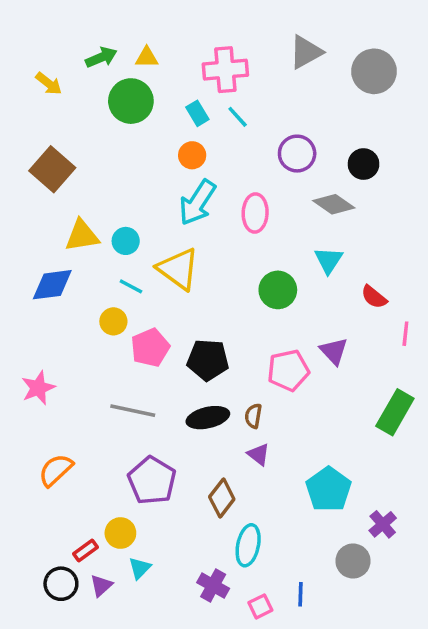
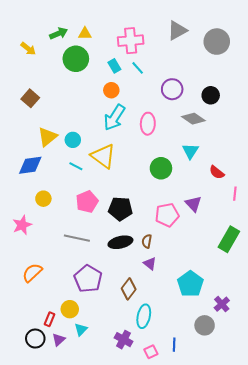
brown square: (52, 169) -> (30, 98), size x0.7
yellow triangle: (82, 236) -> (47, 137), turned -30
yellow circle: (113, 321) -> (43, 199), moved
red rectangle: (85, 551) -> (49, 319), turned -32

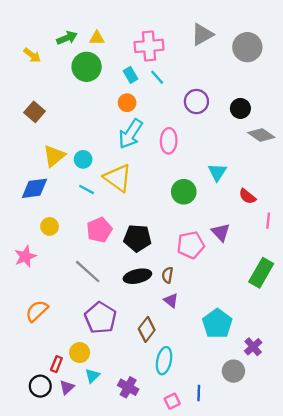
gray diamond: (193, 119) -> (261, 135), moved
gray line: (77, 238) -> (88, 272), turned 30
purple cross: (123, 340) -> (128, 387), moved

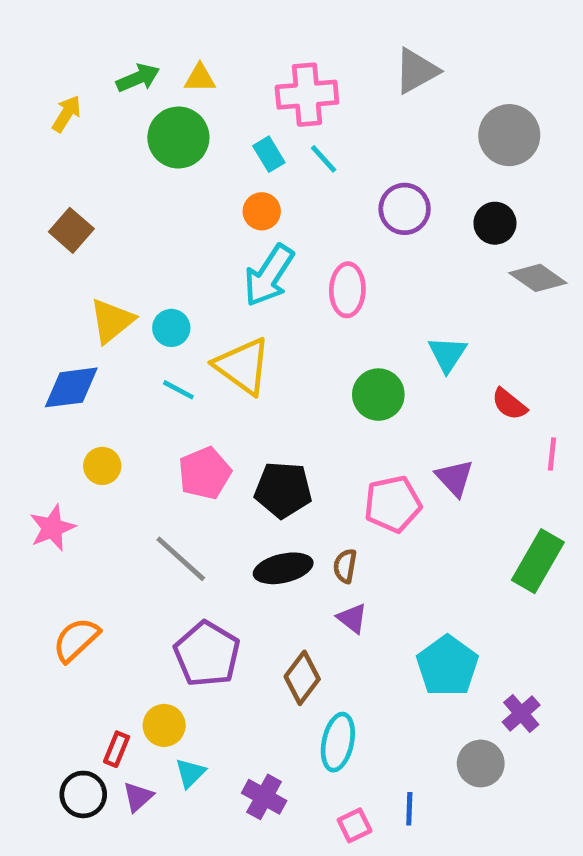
gray circle: (247, 47) -> (509, 135), moved
yellow arrow: (32, 55) -> (67, 114), turned -96

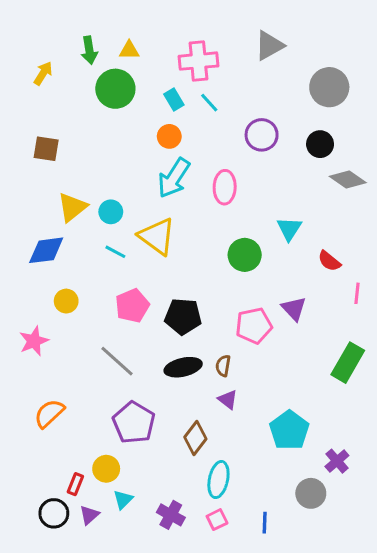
green arrow: (138, 78) -> (89, 50), turned 104
brown square: (71, 230) -> (46, 149), turned -32
pink square: (355, 825) -> (217, 520), moved

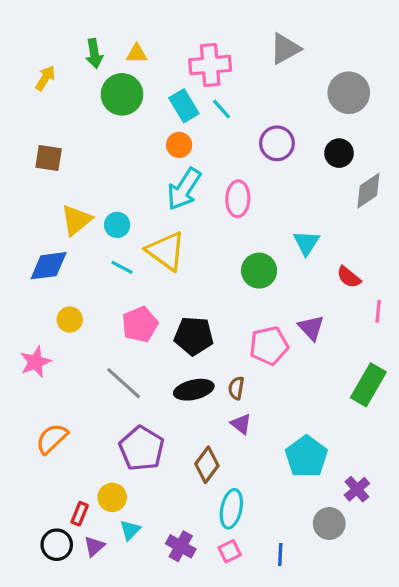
cyan rectangle: (174, 99) -> (184, 106), size x1.4
gray diamond: (348, 179) -> (368, 191), turned -69

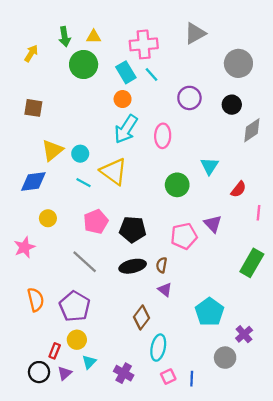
red semicircle: (349, 277) -> (238, 189), turned -90
orange semicircle: (52, 439) -> (36, 300), turned 120
purple pentagon: (142, 448) -> (75, 306), moved
pink square: (230, 551) -> (168, 377), moved

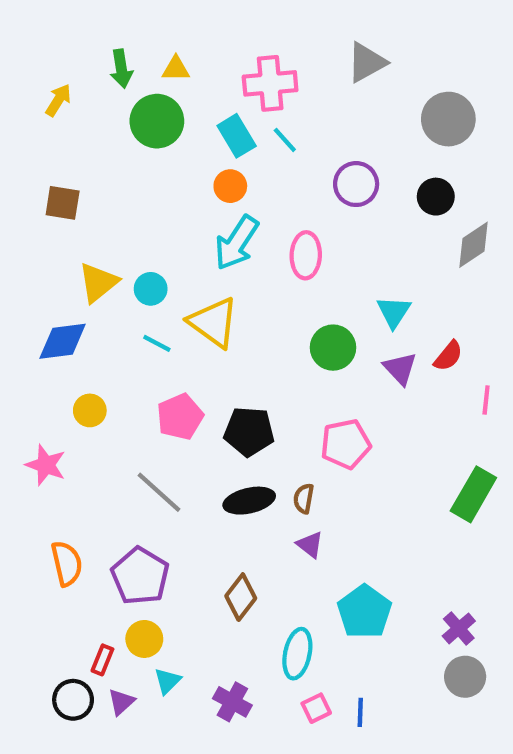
purple triangle: (213, 224) -> (400, 369), moved
pink star: (25, 247) -> (46, 465), turned -30
cyan pentagon: (209, 312) -> (364, 612), moved
brown diamond: (142, 317) -> (241, 597), moved
gray circle: (225, 358) -> (465, 677), moved

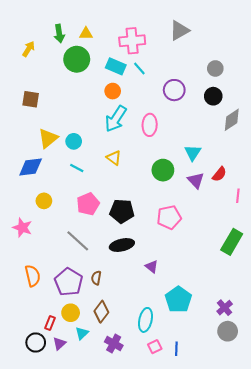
gray circle: (448, 119) -> (215, 68), moved, size x0.6
cyan rectangle: (237, 136) -> (116, 66), turned -36
yellow triangle: (213, 322) -> (114, 158), moved, size x0.6
brown semicircle: (304, 498) -> (96, 278), moved
brown diamond: (241, 597) -> (101, 312), moved

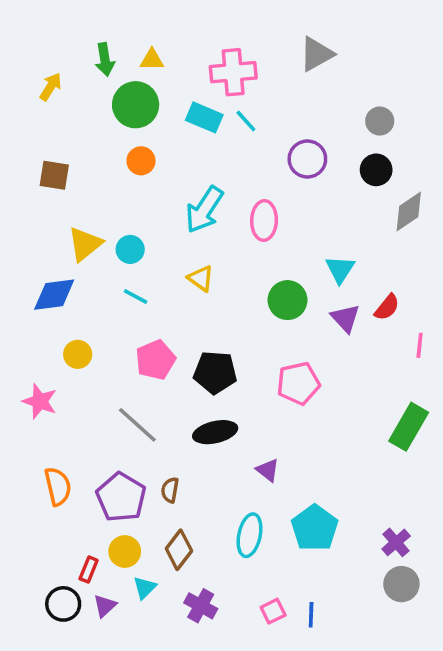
orange circle: (113, 91) -> (141, 161), moved
cyan ellipse: (146, 320) -> (250, 535), moved

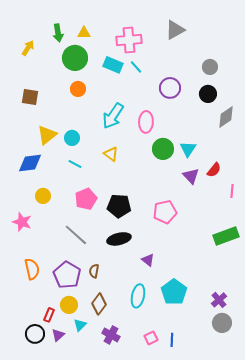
green circle: (287, 300) -> (163, 149), moved
green rectangle: (409, 427) -> (226, 236), turned 40

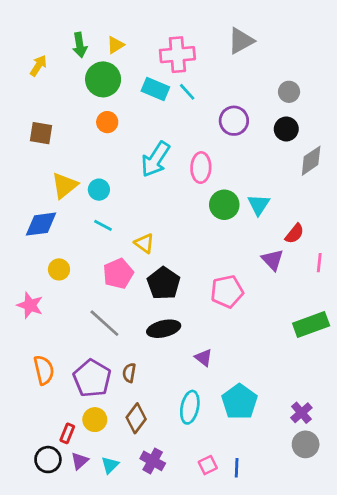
yellow triangle: (84, 33) -> (115, 45), turned -32
yellow triangle: (111, 154) -> (144, 243), moved
purple triangle: (191, 176) -> (272, 260), moved
black pentagon: (119, 206) -> (164, 283), turned 30
cyan triangle: (80, 325) -> (110, 465), moved

